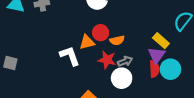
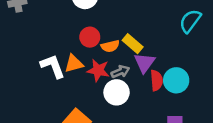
yellow rectangle: (161, 41) -> (133, 44), moved
orange triangle: (87, 42) -> (74, 64), moved
purple triangle: (157, 55) -> (144, 63), moved

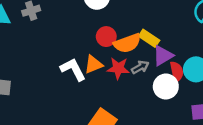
orange semicircle: (110, 46) -> (127, 43), size x1.5
purple triangle: (144, 63) -> (163, 56), turned 30
white circle: (117, 92) -> (166, 87), moved

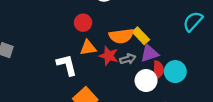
red circle: (106, 37) -> (83, 23), moved
white L-shape: (73, 69) -> (67, 65), moved

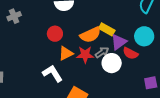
red semicircle: (158, 70) -> (130, 53), turned 133
cyan circle: (175, 72) -> (144, 36), moved
white circle: (146, 81) -> (112, 63), moved

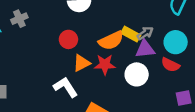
purple triangle: (119, 42) -> (145, 49), turned 30
gray arrow: (102, 52) -> (145, 33), moved
red semicircle: (130, 53) -> (170, 65), moved

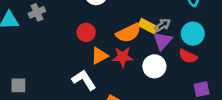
purple triangle: (145, 49) -> (162, 41), turned -42

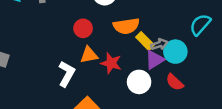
orange semicircle: (129, 33) -> (126, 26), moved
cyan circle: (193, 34) -> (175, 52), moved
white L-shape: (84, 80) -> (67, 74), turned 45

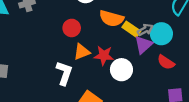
orange semicircle: (126, 26) -> (111, 18), turned 35
white circle: (139, 82) -> (121, 70), moved

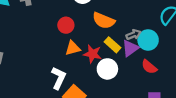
yellow rectangle: (131, 29) -> (112, 45), moved
white L-shape: (64, 73) -> (59, 78), moved

